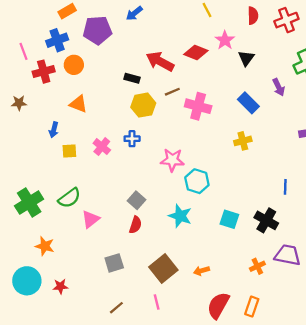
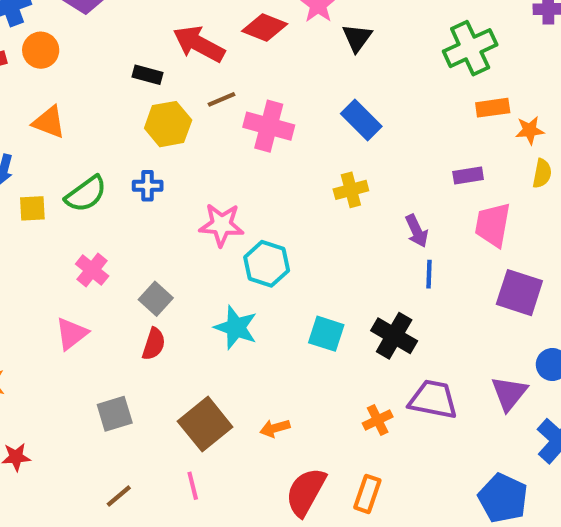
purple arrow: (279, 87) -> (417, 231), moved
pink cross: (102, 147) -> (92, 270), moved
green semicircle: (69, 198) -> (86, 194), moved

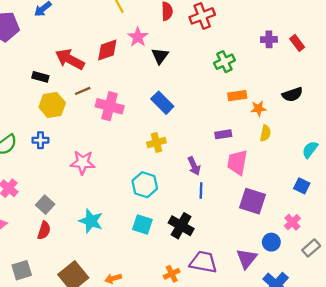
red diamond: (265, 28) -> (107, 50), turned -40
green cross: (470, 48) -> (224, 62), size x0.7
cyan hexagon: (267, 264) -> (145, 185), moved

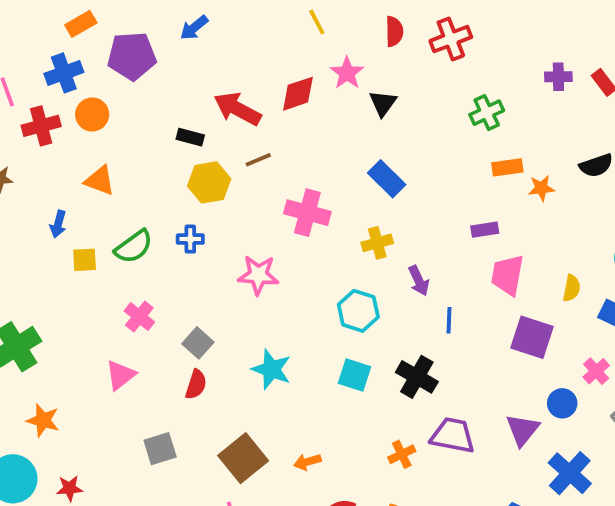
pink cross: (110, 106) -> (307, 213), moved
yellow semicircle: (265, 133) -> (572, 288), moved
purple arrow: (194, 166) -> (419, 281), moved

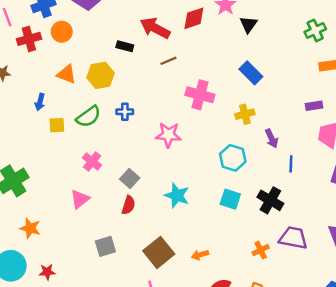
yellow hexagon: (209, 182) -> (101, 75), moved

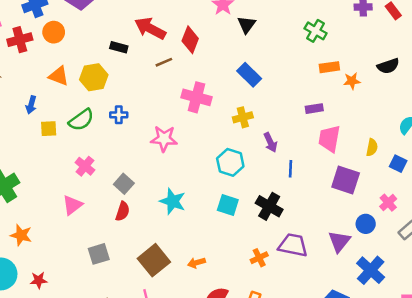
red diamond: (194, 18) -> (190, 40), moved, turned -50
green cross: (315, 30) -> (316, 31), turned -35

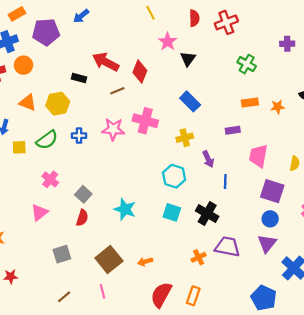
orange rectangle: (329, 67) -> (250, 103), moved
purple rectangle: (314, 109) -> (233, 130), moved
pink star: (164, 139) -> (113, 129), moved
blue circle: (366, 224) -> (270, 219), moved

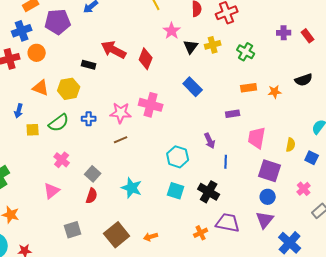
brown line: (117, 91) -> (121, 140), moved
yellow cross: (185, 138) -> (213, 45), moved

